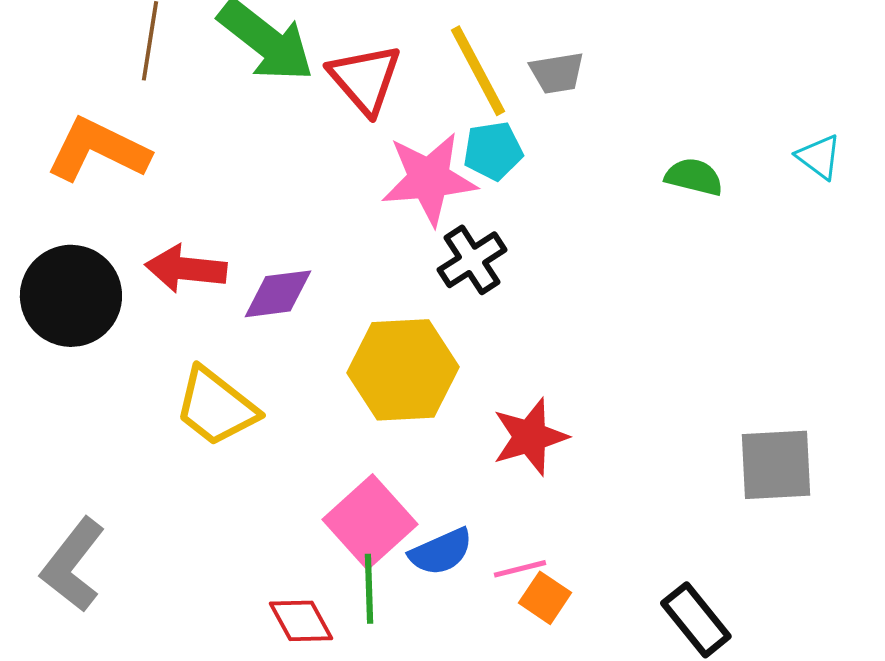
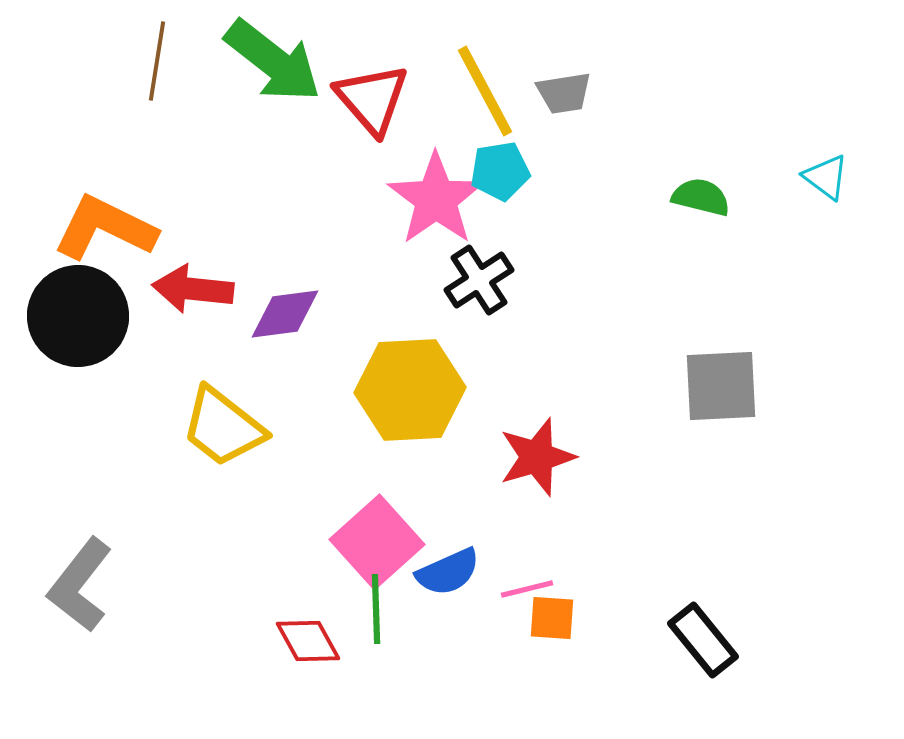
orange L-shape: (98, 150) -> (105, 228), moved
pink star: (429, 179) -> (436, 199), turned -30
gray square: (776, 465) -> (721, 386), moved
orange square: (545, 598) -> (552, 618), turned -30

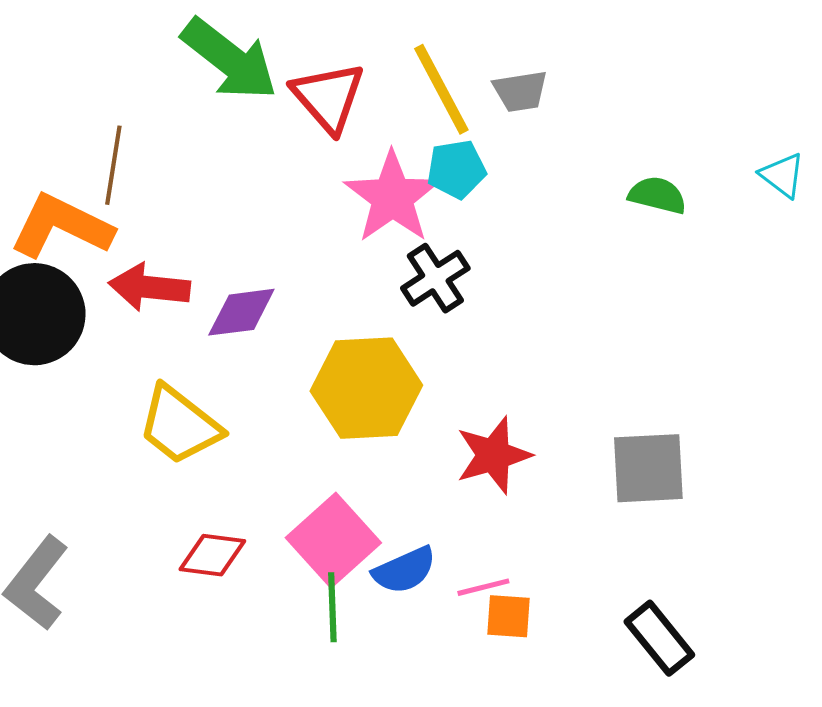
brown line: (157, 61) -> (113, 165), moved
gray square: (721, 386) -> (648, 468), moved
red diamond: (308, 641) -> (212, 555), moved, turned -54

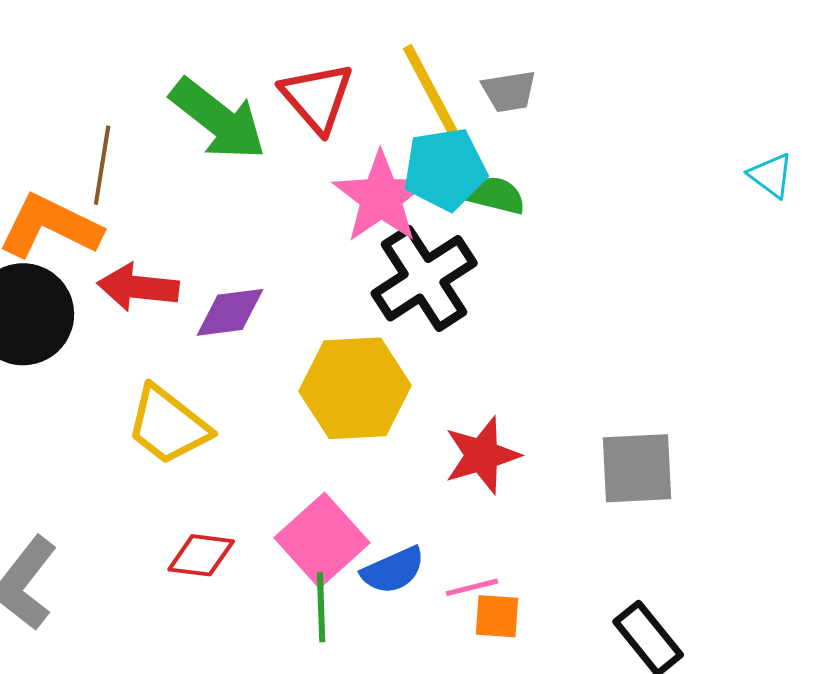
green arrow: (229, 59) -> (218, 119), moved
cyan pentagon: (456, 169) -> (445, 169), size x1.4
green semicircle: (657, 195) -> (496, 195), moved
black cross: (435, 278) -> (424, 278), size x1.5

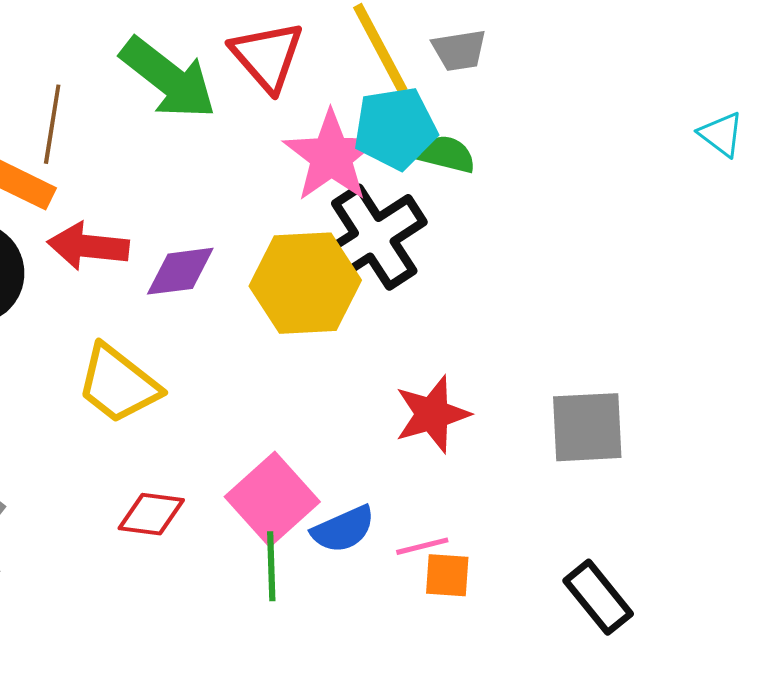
yellow hexagon: (355, 388) -> (305, 283), moved

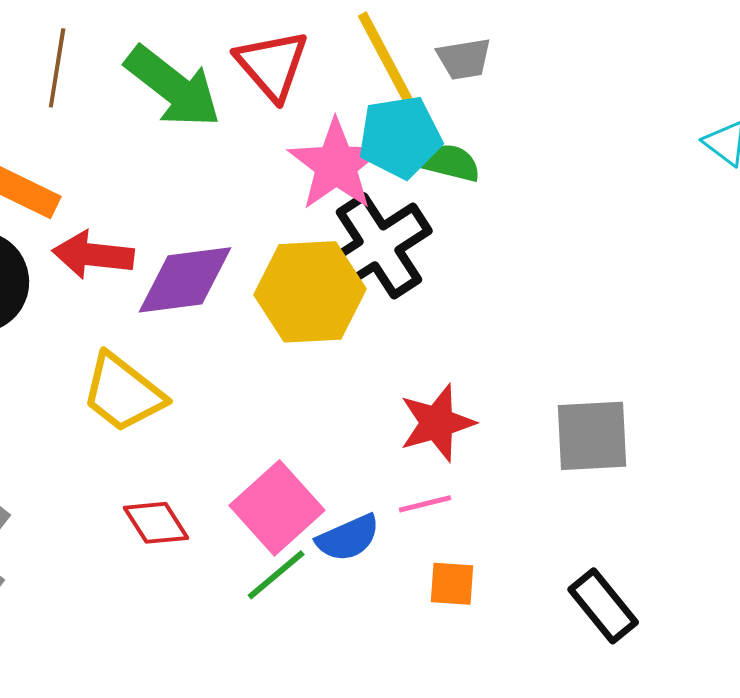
brown line: (52, 124) -> (57, 68), moved
purple diamond: (180, 271) -> (185, 280), size x1.4
red diamond: (151, 514) -> (156, 523), turned 50
pink line: (422, 546) -> (425, 504), moved
green line: (271, 566) -> (276, 575), turned 52

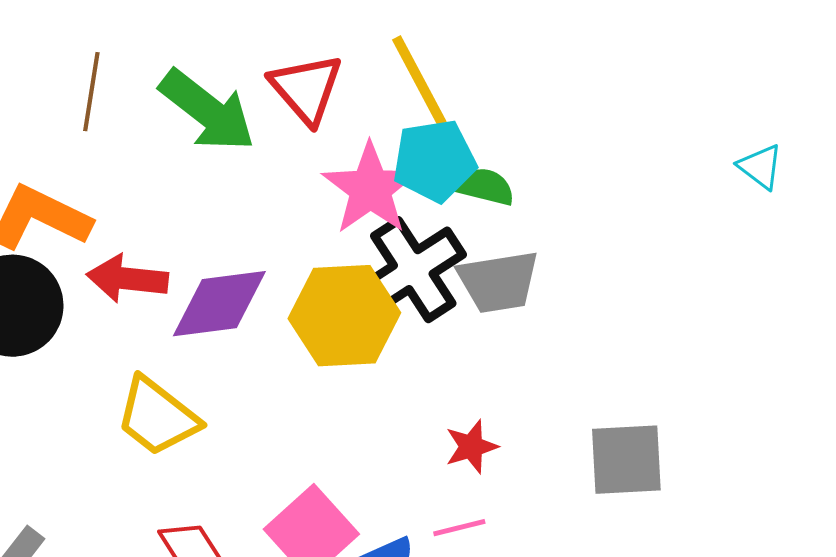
gray trapezoid: (464, 59) -> (498, 282), moved, size x1.5
red star: (437, 423) -> (471, 447), size x0.7

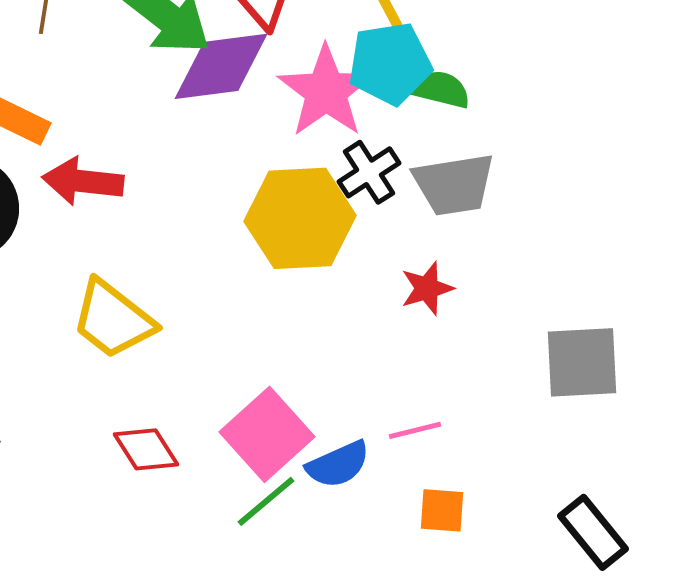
black cross: (413, 270) -> (369, 172), size x0.6
purple diamond: (219, 304) -> (221, 66), moved
red star: (471, 447) -> (427, 288), moved

